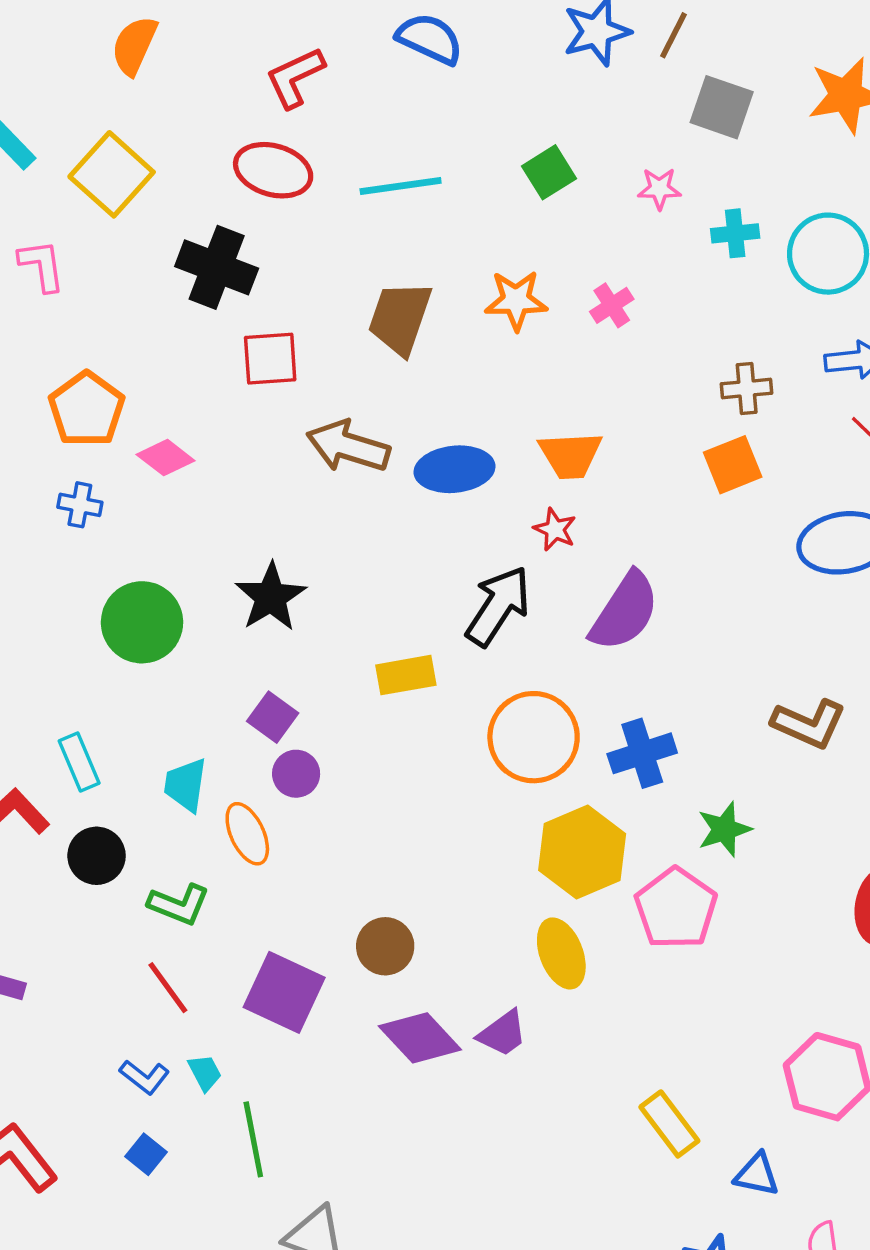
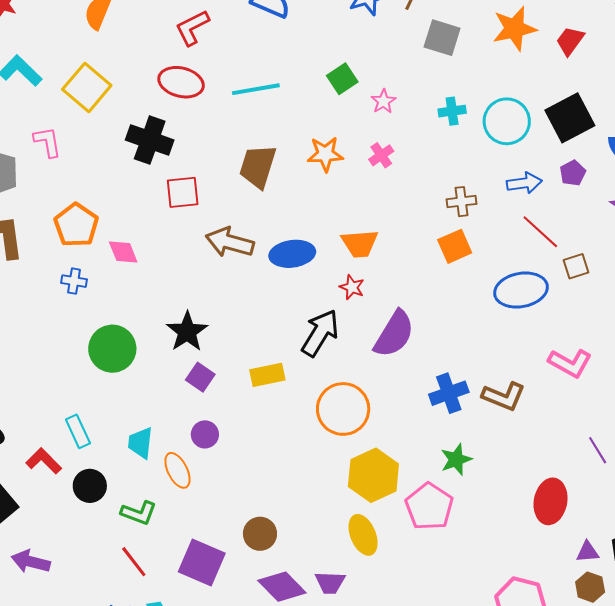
pink star: (659, 189) -> (383, 101), moved, turned -30
pink diamond: (166, 458) -> (123, 252), turned 32
purple square: (273, 717) -> (200, 377), moved
blue cross: (642, 753) -> (449, 393), moved
purple trapezoid: (503, 1033) -> (330, 583), turned 40

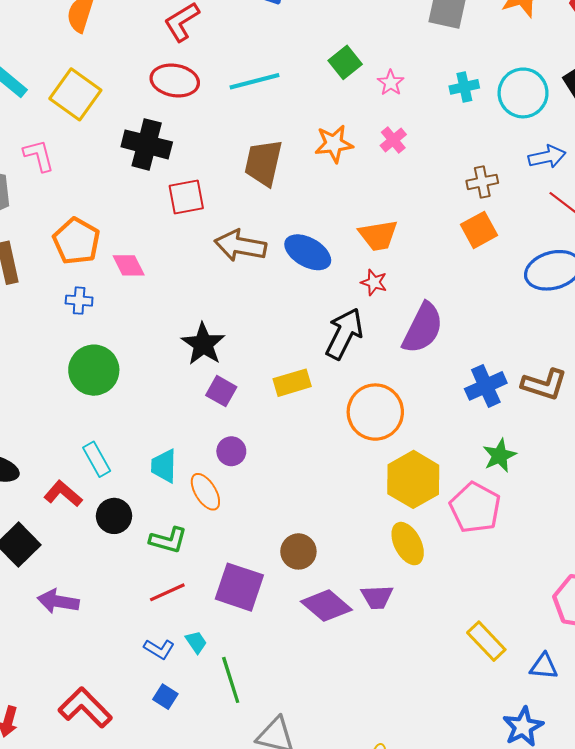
blue ellipse: (292, 254) -> (308, 252), turned 42
green circle: (112, 349) -> (94, 370), moved
red line: (134, 562) -> (167, 592), turned -72

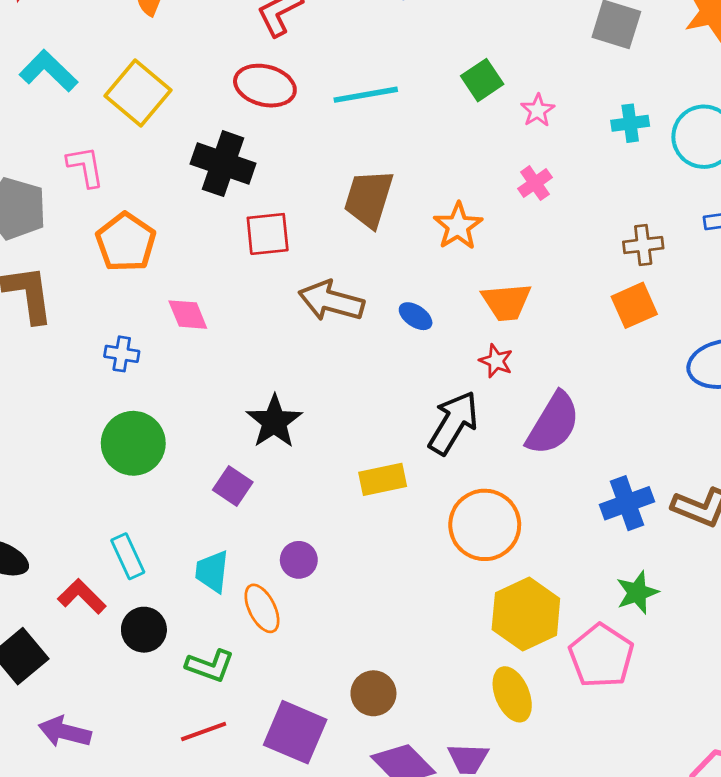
orange star: (334, 144) -> (458, 226), moved, turned -30
orange pentagon: (76, 241) -> (126, 242), moved
blue ellipse: (308, 252) -> (416, 316), size x0.6
purple square: (221, 391) -> (233, 486), moved

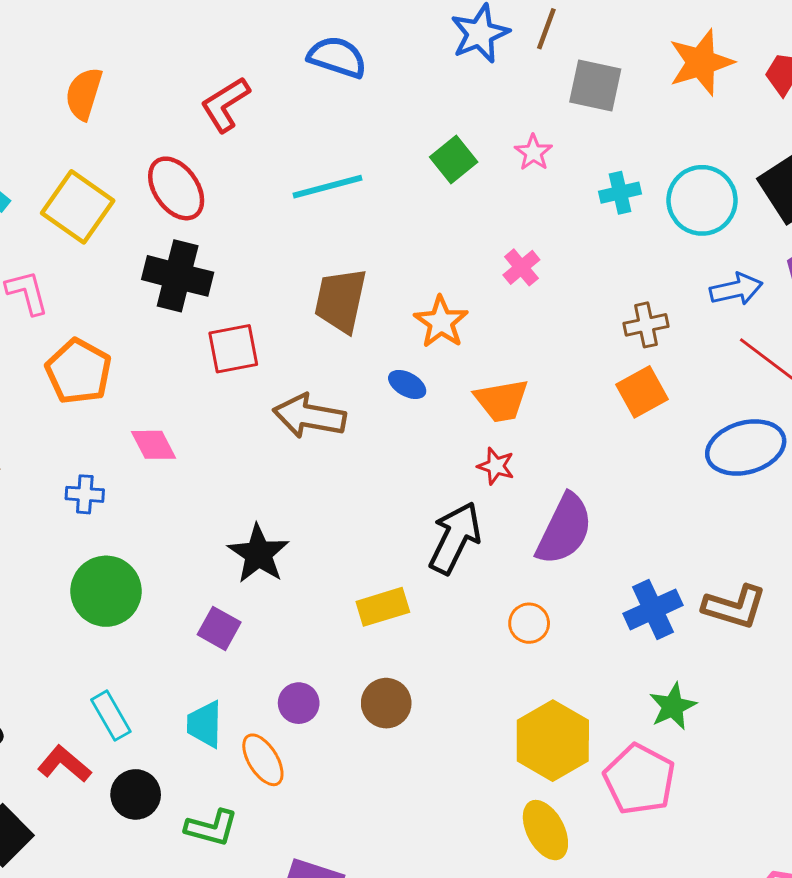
red ellipse: (265, 86) -> (176, 188), moved, turned 46
pink star: (538, 110) -> (533, 153), moved
blue ellipse: (416, 316) -> (407, 384), moved
orange circle: (485, 525) -> (529, 623), moved, size x0.5
brown circle: (373, 693) -> (386, 703), moved

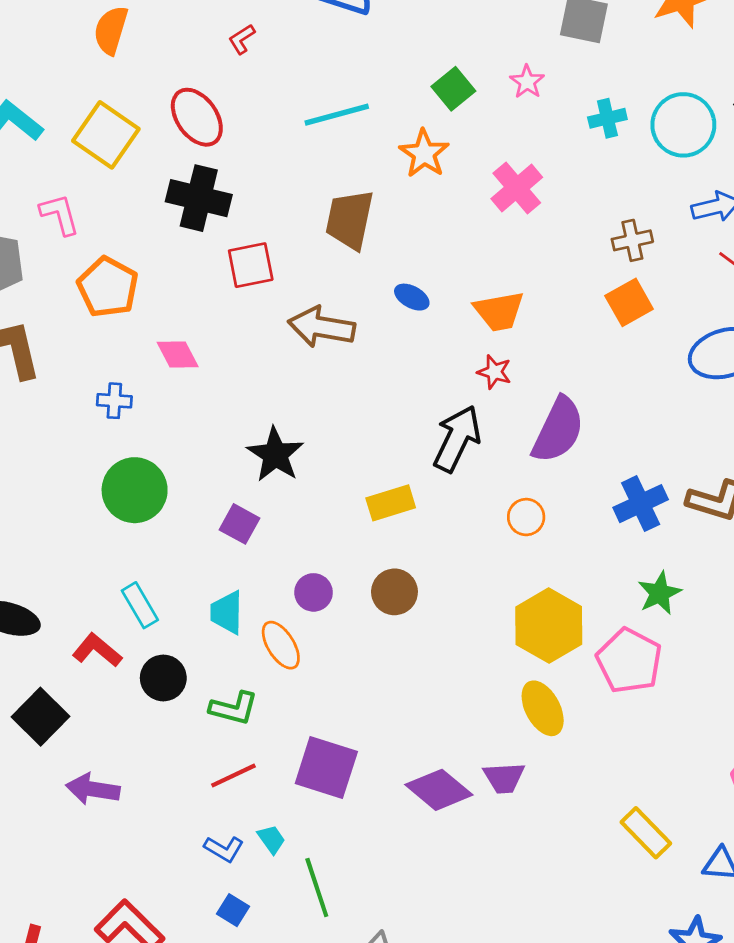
red L-shape: (225, 104) -> (242, 39), size x0.6
pink cross: (521, 267) -> (517, 188), size x1.5
orange star: (441, 322) -> (424, 154), moved

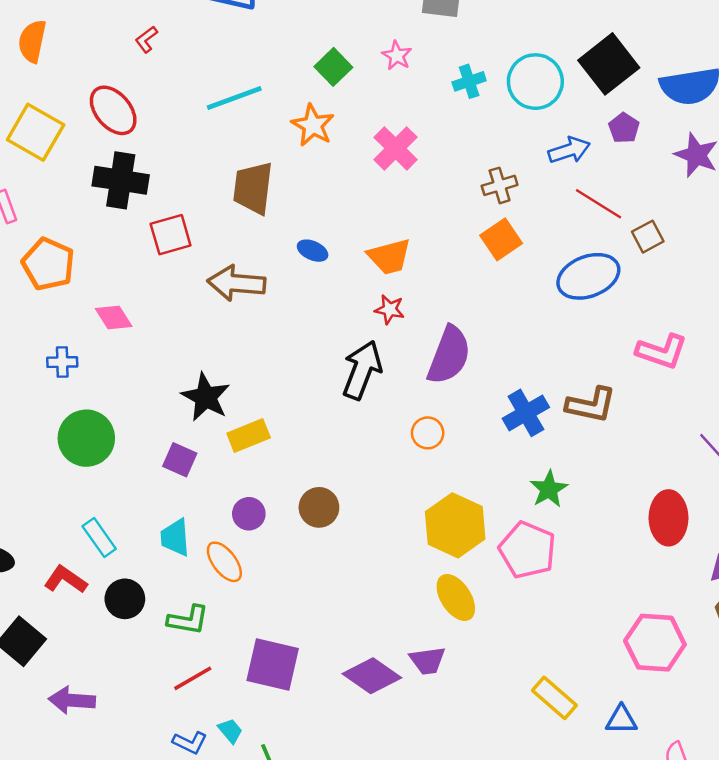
yellow rectangle: (391, 503) -> (249, 436), moved

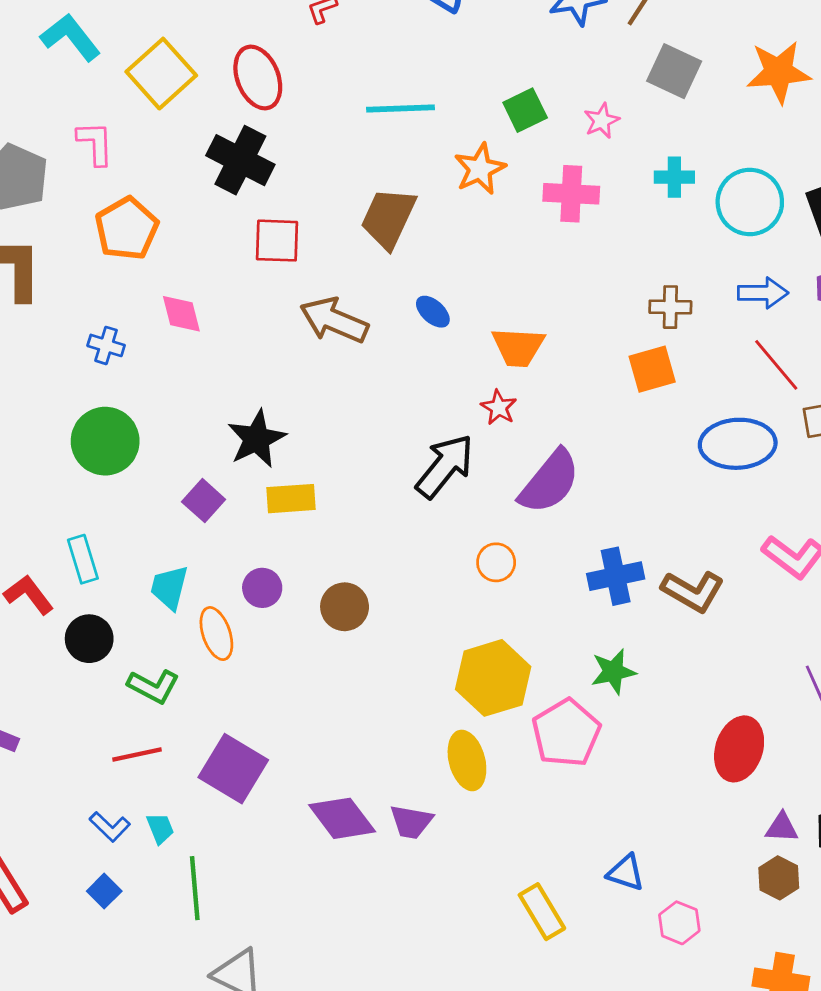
pink cross: (396, 148) -> (571, 194), moved, turned 30
pink hexagon: (655, 643) -> (679, 923), moved, size x0.6
blue triangle: (621, 720) -> (626, 873), moved

